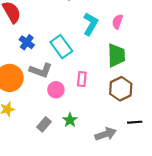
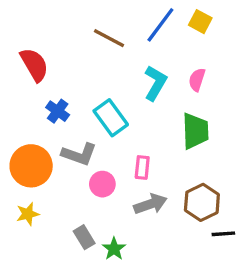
brown hexagon: (121, 89) -> (202, 202), moved
green star: (70, 120) -> (114, 249), moved
gray rectangle: (44, 124) -> (84, 237), turned -72
gray arrow: (106, 134) -> (150, 204), moved

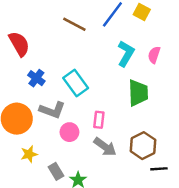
pink semicircle: (197, 80) -> (154, 55), moved
cyan L-shape: (155, 83) -> (126, 54), moved
gray arrow: (150, 204) -> (105, 147), turned 55
yellow star: (28, 214) -> (29, 154), moved

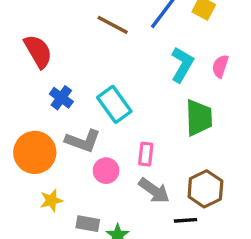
black line: (159, 169) -> (186, 220), moved
gray rectangle: (56, 171) -> (88, 224), turned -49

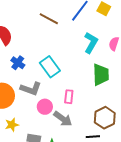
gray arrow: (154, 191) -> (63, 119), moved

